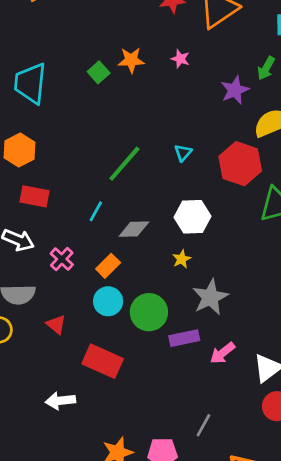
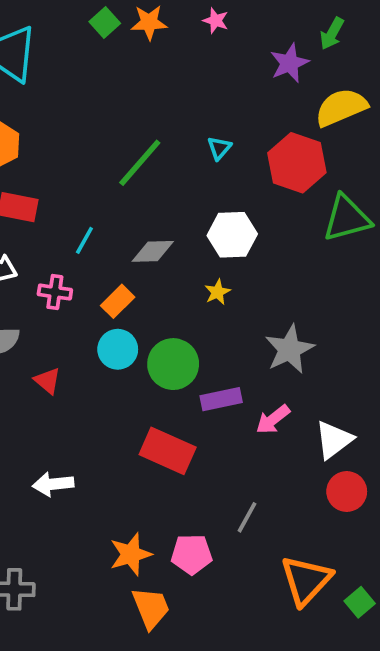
green square: (99, 72) -> (105, 22), moved
cyan line: (96, 211) -> (84, 240), moved
pink cross: (62, 259) -> (55, 292), turned -35
gray star: (210, 297) -> (289, 349), moved
red rectangle: (103, 361) -> (168, 451), moved

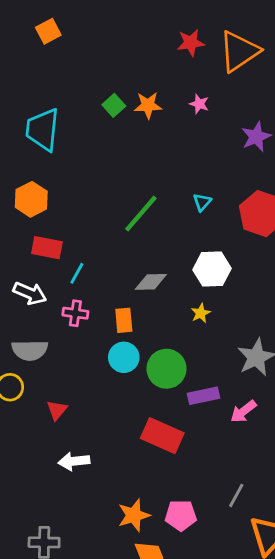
cyan line: (84, 240) -> (77, 273), moved
orange rectangle: (118, 301) -> (124, 320), turned -50
red triangle: (48, 381) -> (57, 410), moved, turned 30
gray line: (247, 517) -> (236, 495), moved

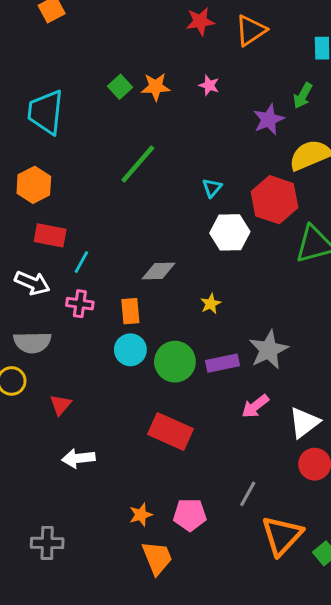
orange triangle: (239, 51) -> (251, 30), size x0.7
green line: (141, 214) -> (138, 164), moved
white hexagon: (212, 269) -> (230, 232), moved
purple rectangle: (204, 396) -> (222, 363), moved
orange star: (134, 515) -> (141, 515), size x0.7

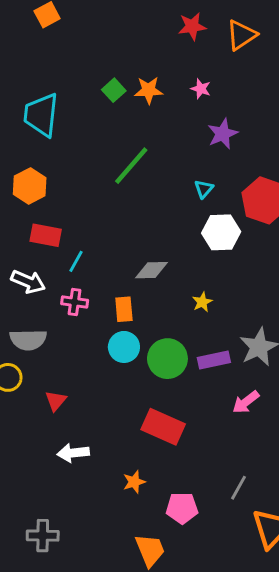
purple star: (269, 119) -> (223, 134), moved
orange star: (141, 515) -> (134, 482), moved

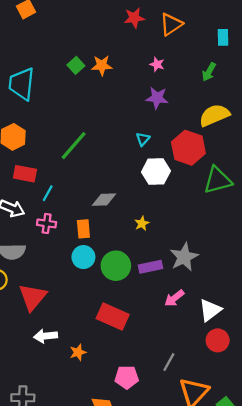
pink star: (201, 89) -> (157, 64), moved
purple star: (223, 134) -> (157, 98), turned 30
green line: (131, 166) -> (74, 146), moved
red triangle: (56, 401) -> (33, 297), size x1.8
orange star: (134, 482) -> (78, 352), moved

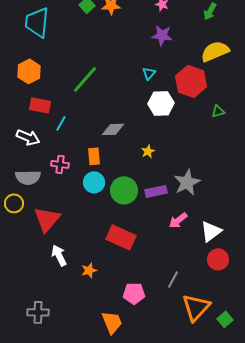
green triangle: (218, 180) -> (218, 111), size x0.5
pink cross: (47, 223) -> (60, 164), moved
white arrow: (46, 336) -> (59, 255), turned 70

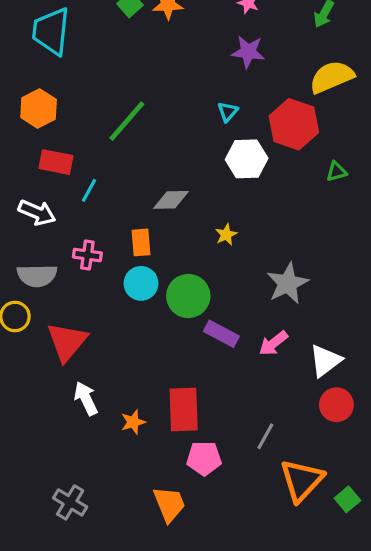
purple rectangle: (156, 191) -> (221, 334), moved, turned 40
red rectangle: (121, 237) -> (184, 409), moved, turned 64
gray cross: (38, 312) -> (70, 502), moved, turned 30

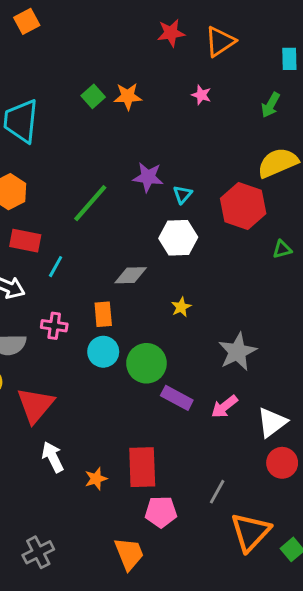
purple star: (248, 52) -> (148, 177), moved
white hexagon: (247, 159) -> (178, 238), moved
gray cross: (70, 502) -> (38, 552), turned 32

